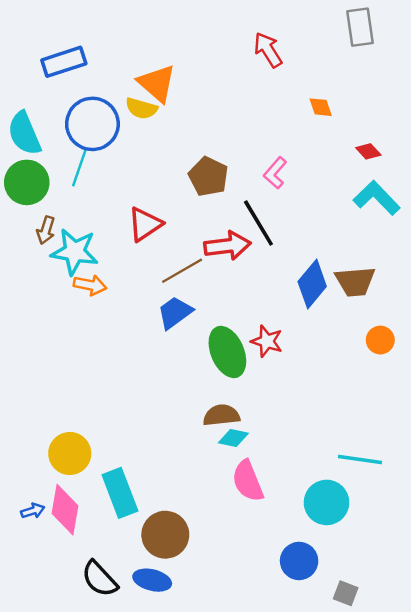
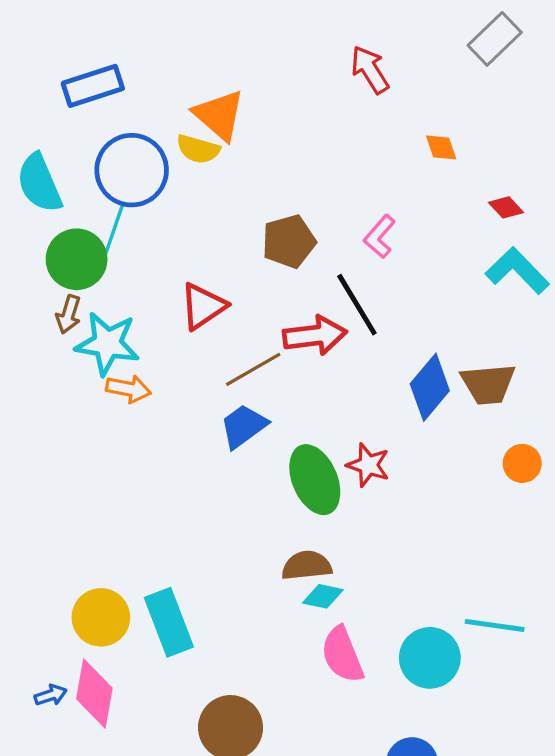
gray rectangle: (360, 27) -> (495, 39), turned 54
brown pentagon: (208, 176) -> (289, 241), turned 30
green circle: (27, 182) -> (77, 259), moved
cyan rectangle: (120, 493) -> (169, 622), moved
cyan circle: (327, 502) -> (430, 658), moved

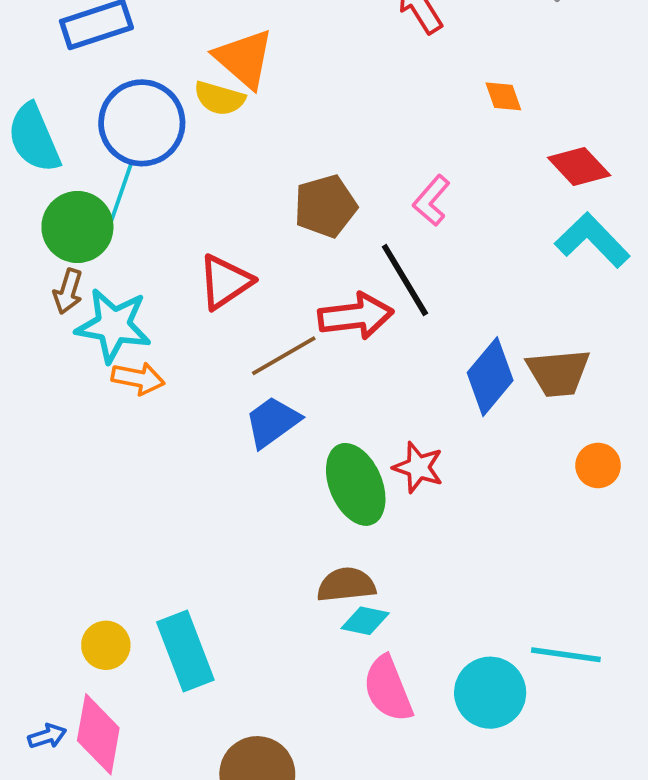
red diamond: (506, 207) -> (579, 166), size x1.5
yellow circle: (101, 617) -> (106, 645), size x0.7

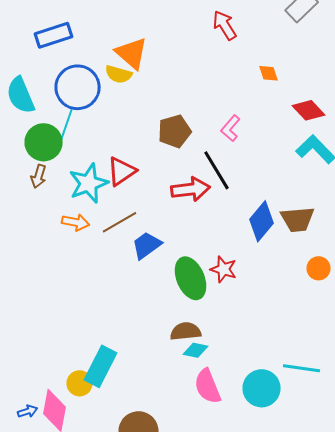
cyan star: (113, 325) -> (89, 183), moved, turned -30
brown line: (284, 356) -> (120, 222), moved
yellow circle: (106, 645) -> (80, 383), moved
cyan rectangle: (185, 651) -> (101, 366), turned 48

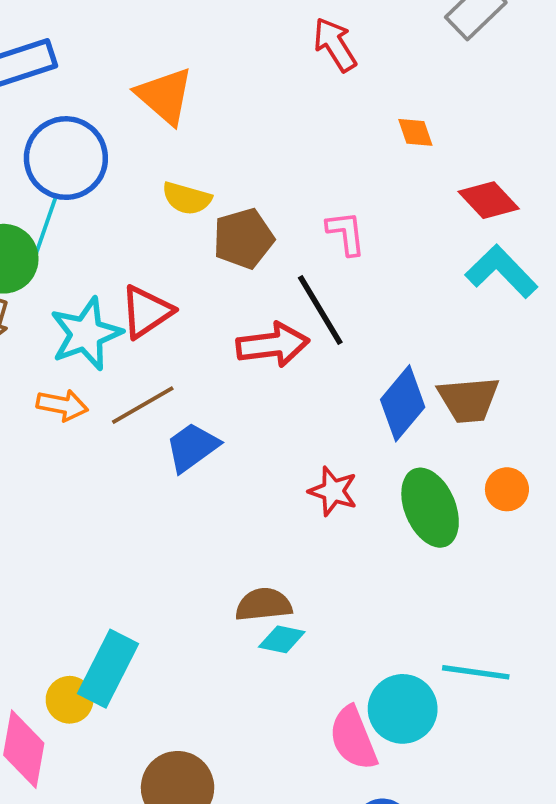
yellow semicircle: (119, 74) -> (187, 198), moved
pink L-shape: (231, 128) -> (346, 233), turned 132
green ellipse: (191, 278) -> (430, 508), moved
pink semicircle: (208, 386) -> (353, 738), moved

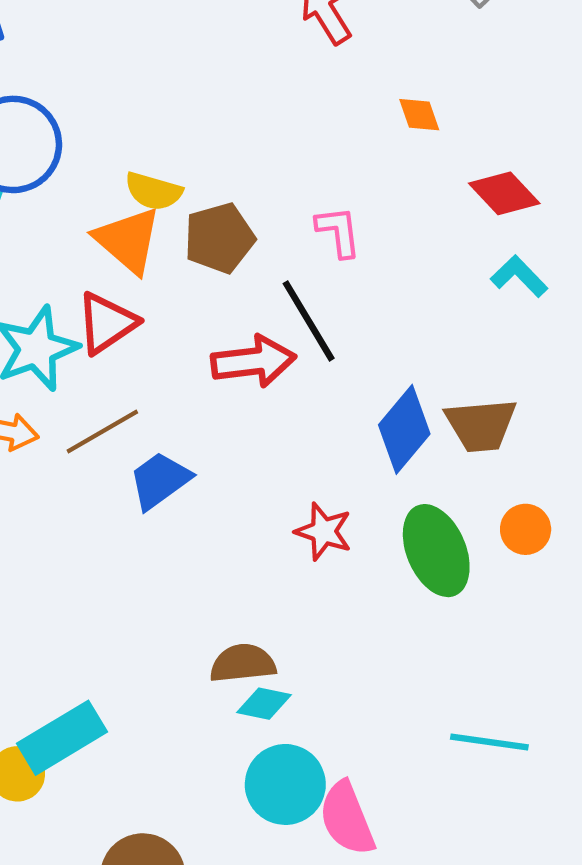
orange triangle: (165, 96) -> (128, 240), moved
cyan L-shape: (501, 272) -> (519, 276), size x0.7
cyan rectangle: (108, 669) -> (62, 738), turned 32
cyan circle: (403, 709) -> (285, 784), moved

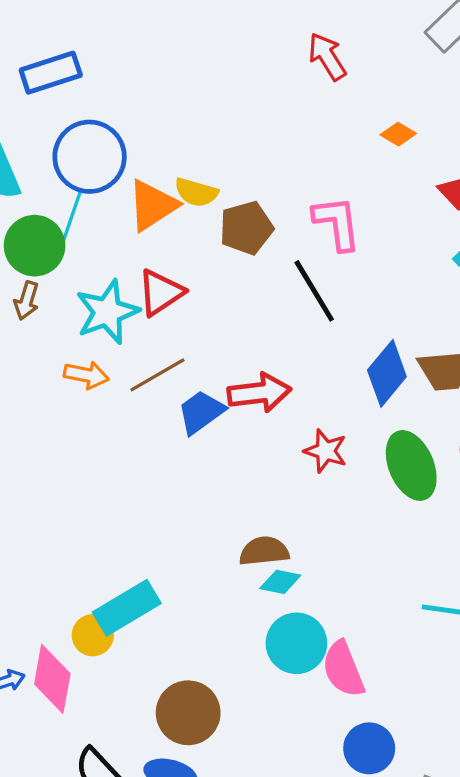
orange diamond: (419, 115) -> (398, 134), turned -40
pink L-shape: (338, 232) -> (337, 223), size x1.4
orange triangle: (128, 240) -> (153, 205), moved, turned 46
red arrow: (253, 361) -> (259, 393), moved

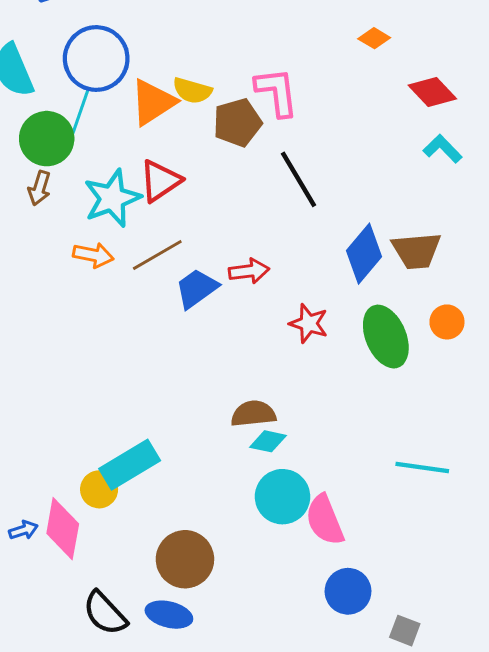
pink L-shape: (337, 223) -> (277, 92), moved
red arrow: (259, 393) -> (249, 271), size x0.7

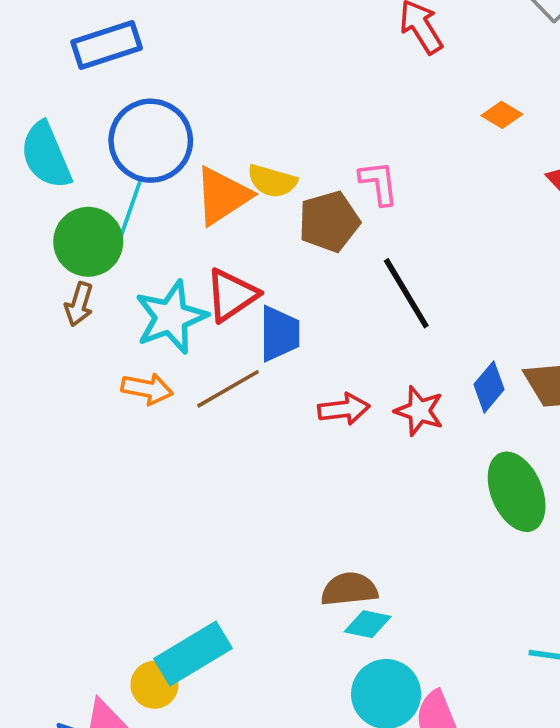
pink L-shape: (277, 92) -> (379, 183), size x0.7
blue diamond: (364, 254) -> (489, 387), size x0.7
blue trapezoid: (197, 289) -> (279, 334), moved, turned 126
red star: (309, 323) -> (419, 411), moved

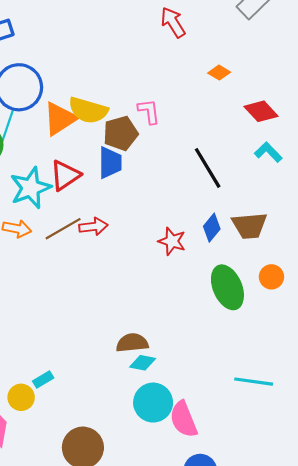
yellow semicircle: (272, 181) -> (88, 110), size x1.4
black line: (406, 293) -> (208, 168), moved
blue trapezoid: (279, 334) -> (110, 163), moved
red arrow: (344, 409) -> (93, 227), moved
cyan rectangle: (193, 654) -> (43, 380), size x0.5

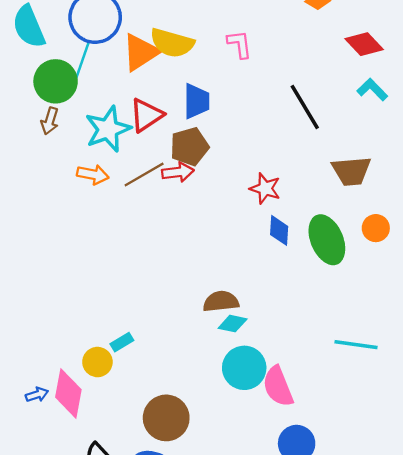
brown pentagon: (121, 133) -> (189, 147), moved
blue diamond: (212, 228) -> (279, 230), moved, turned -36

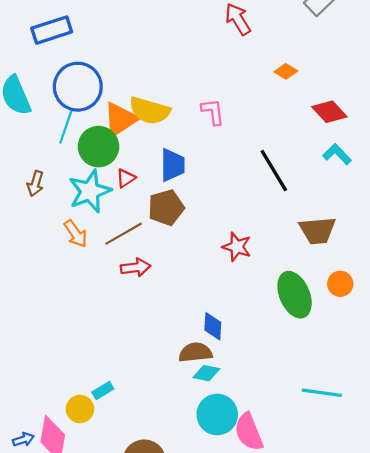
green circle: (56, 81) -> (98, 147), moved
red triangle: (146, 115) -> (126, 178), size x0.6
red arrow: (178, 172) -> (136, 267), moved
orange arrow: (93, 175) -> (76, 234), turned 44
blue diamond: (279, 230) -> (213, 326), moved

